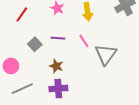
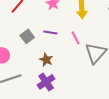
purple cross: (58, 89) -> (46, 82), turned -36

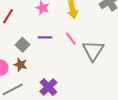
brown star: (46, 60) -> (20, 65), moved

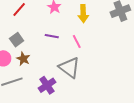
gray square: (23, 45) -> (17, 40), moved
gray triangle: (93, 51) -> (69, 68), moved, turned -35

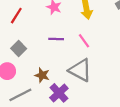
brown star: (23, 59) -> (42, 75), moved

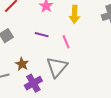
gray triangle: (80, 70) -> (57, 67), turned 30

